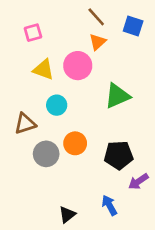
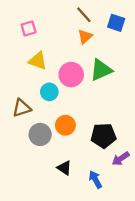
pink circle: (78, 66) -> (71, 75), moved
green triangle: (117, 96) -> (101, 70), moved
black triangle: (67, 214) -> (64, 168), moved, turned -49

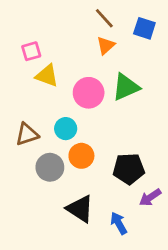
pink square: (29, 29) -> (31, 51), moved
cyan circle: (49, 92) -> (66, 129), moved
black triangle: (64, 168) -> (80, 209), size x1.5

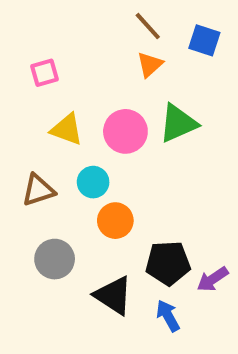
yellow triangle: (47, 76) -> (67, 129), moved
gray circle: (50, 167) -> (55, 259), moved
black pentagon: (129, 169) -> (168, 263), moved

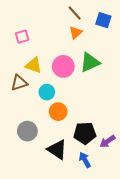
brown triangle: (38, 190) -> (19, 83), moved

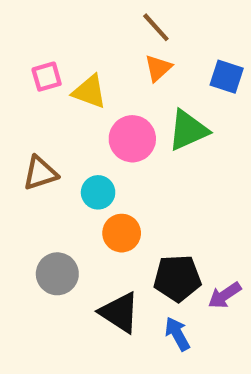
blue square: (103, 20) -> (227, 77), moved
yellow triangle: (33, 65) -> (89, 92), moved

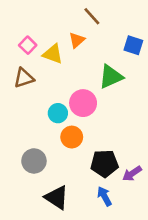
orange triangle: (158, 68) -> (77, 40), moved
pink square: (47, 77) -> (28, 45), turned -30
pink circle: (132, 139) -> (83, 103), moved
brown triangle: (40, 173) -> (24, 78), moved
black triangle: (119, 312) -> (57, 197), moved

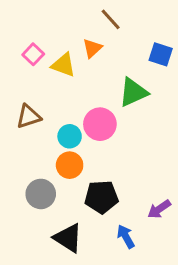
brown triangle: (24, 78) -> (29, 117), moved
orange circle: (72, 137) -> (70, 165), moved
black pentagon: (104, 163) -> (101, 197), moved

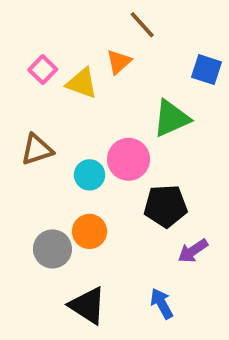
orange circle: (70, 165) -> (90, 231), moved
black pentagon: (101, 197) -> (166, 206), moved
purple arrow: (159, 209) -> (193, 251), moved

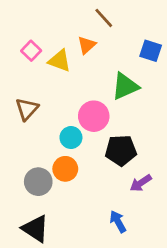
brown triangle: (37, 150) -> (27, 109), turned -30
cyan circle: (90, 175) -> (71, 138), moved
black triangle: (88, 305) -> (35, 229), moved

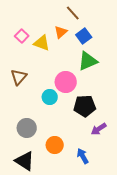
blue square: (151, 51) -> (84, 36), moved, turned 35
orange circle: (65, 169) -> (55, 145), moved

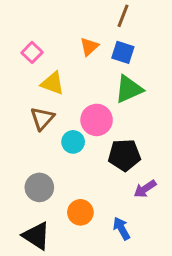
brown line: (73, 13) -> (123, 16), moved, turned 63
blue square: (84, 36) -> (123, 52), turned -35
yellow triangle: (42, 43) -> (53, 83), moved
brown triangle: (19, 77) -> (42, 118), moved

